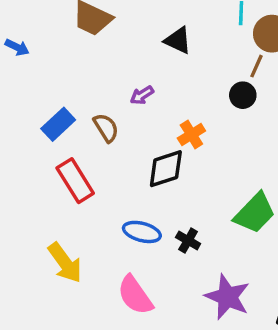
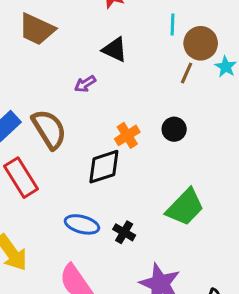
purple arrow: (142, 95) -> (85, 84), moved
black circle: (243, 95) -> (174, 129), moved
brown semicircle: (106, 128) -> (49, 129), size x1.5

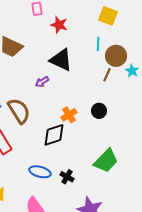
black triangle: (115, 50) -> (61, 60), size x1.4

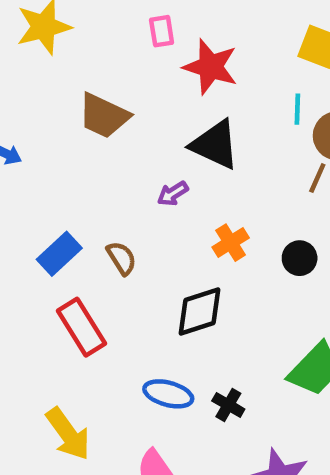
red star: (59, 25) -> (211, 67), size x1.4
brown semicircle: (19, 111) -> (122, 258), size x0.6
orange cross: (69, 115) -> (231, 243), moved

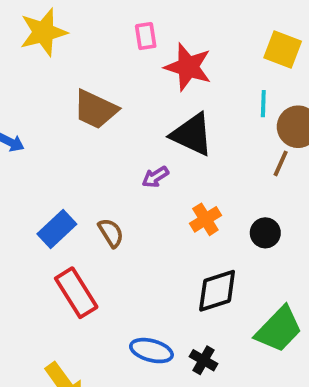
black diamond: (199, 312) -> (217, 291), moved

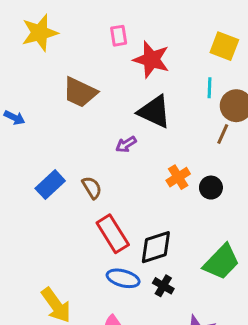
orange cross: (205, 219) -> (178, 177), moved
black diamond: (217, 291) -> (156, 247), moved
red rectangle: (76, 293) -> (113, 234), moved

